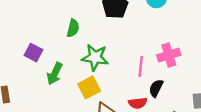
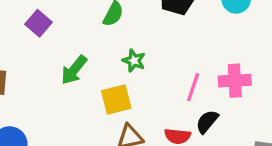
purple square: (34, 53) -> (39, 23), moved
green star: (95, 57) -> (134, 61), size x0.6

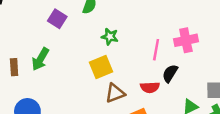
purple square: (39, 23) -> (57, 19), moved
green arrow: (74, 70) -> (40, 59), moved

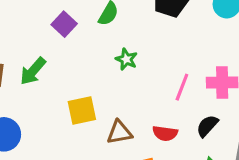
yellow square: (101, 67) -> (82, 111), moved
black semicircle: (170, 73) -> (207, 126), moved

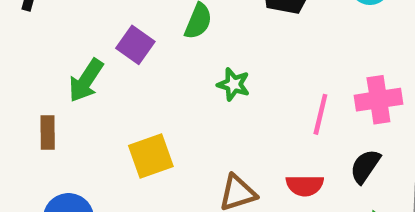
green arrow: (33, 71) -> (86, 80), moved
yellow square: (82, 111) -> (151, 156), moved

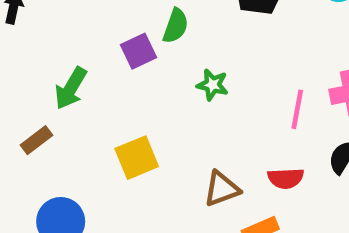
purple square: (135, 45) -> (139, 51), moved, turned 32
brown rectangle: (48, 133) -> (37, 140), turned 56

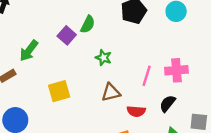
purple square: (139, 51) -> (67, 35), turned -30
brown triangle: (222, 189) -> (111, 92), moved

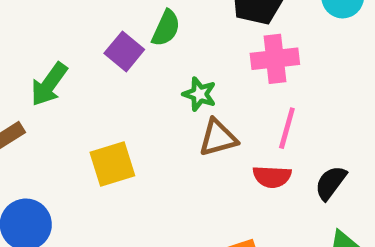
pink cross: (176, 70) -> (275, 59), moved
brown triangle: (111, 92) -> (218, 138), moved
red semicircle: (136, 111) -> (272, 177), moved

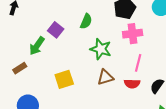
purple square: (124, 51) -> (56, 30), moved
green star: (199, 94) -> (101, 49), size x1.5
brown triangle: (218, 138) -> (105, 77), moved

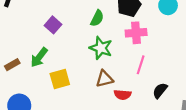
green semicircle: (86, 21) -> (97, 18), moved
green arrow: (37, 46) -> (39, 57), moved
red semicircle: (132, 84) -> (123, 95), moved

